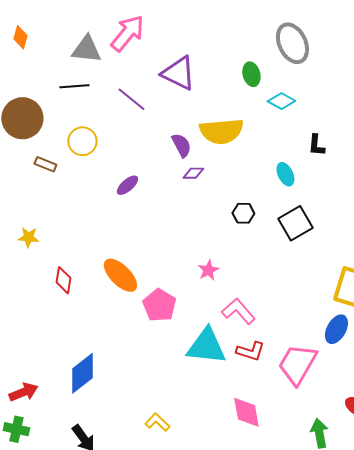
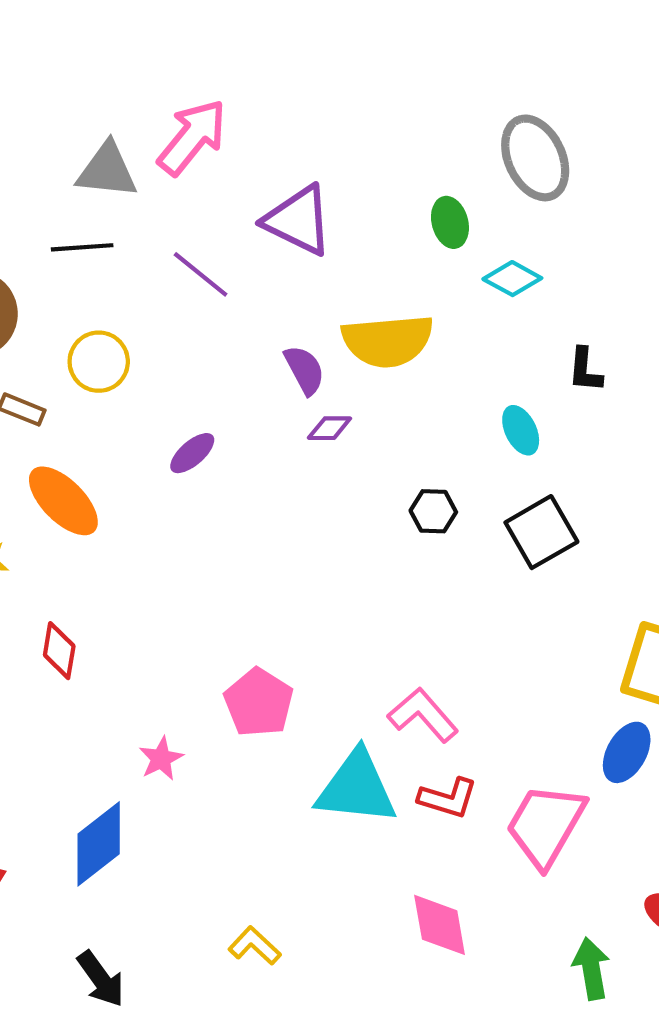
pink star: (208, 270) -> (161, 759), moved
orange ellipse: (120, 275) -> (63, 501), moved

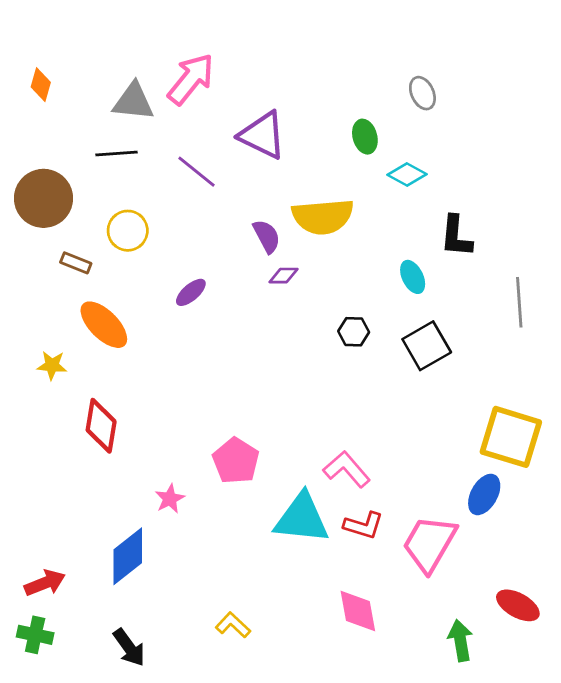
gray ellipse: (535, 158) -> (422, 93), size x0.6
black L-shape: (585, 370) -> (456, 236), size x1.4
red diamond: (59, 651) -> (101, 426), size x1.4

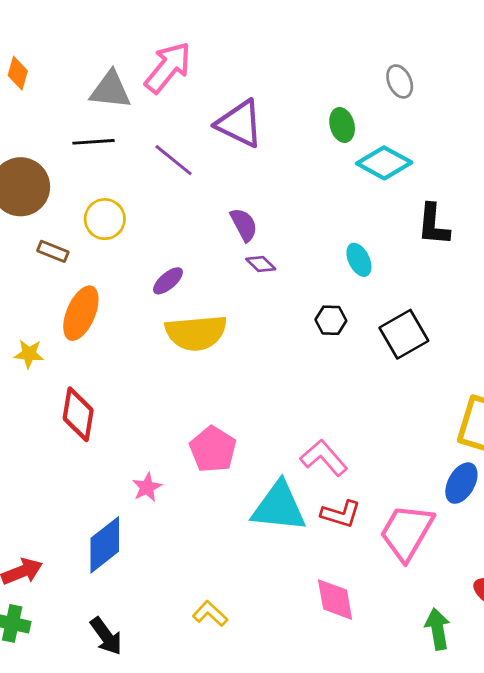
cyan diamond: (407, 174) -> (384, 163), size x1.4
yellow semicircle: (323, 217) -> (196, 333), moved
purple diamond: (284, 276) -> (261, 264), turned 44
cyan ellipse: (413, 277) -> (359, 260), moved
orange ellipse: (104, 325) -> (81, 313), turned 68

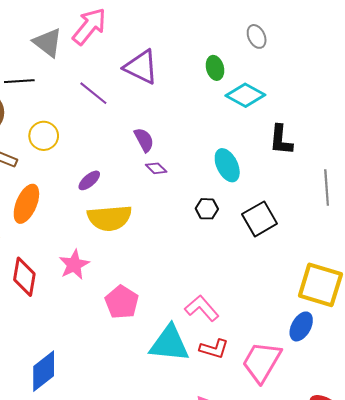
gray triangle: (110, 90) -> (48, 43), turned 32
black line: (94, 142) -> (19, 81), moved
cyan ellipse: (359, 260) -> (227, 165), size x1.4
pink star: (147, 487) -> (74, 265), moved, size x1.4

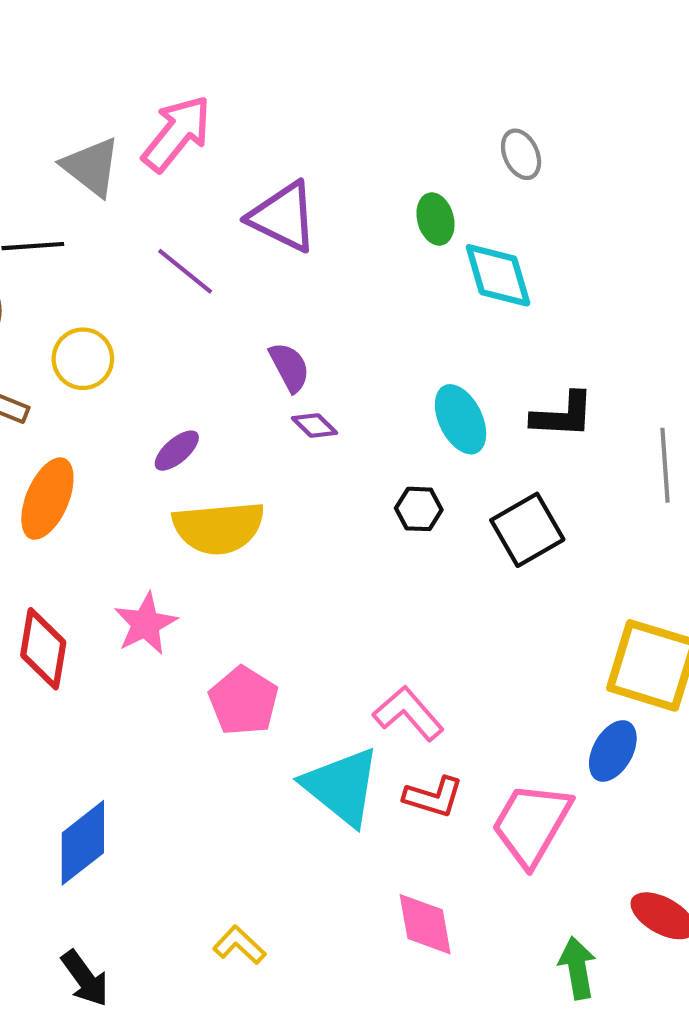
cyan diamond: (245, 95) -> (498, 275), turned 45
black L-shape: (281, 140) -> (563, 415), moved, turned -92
cyan triangle: (169, 344) -> (342, 786), turned 33

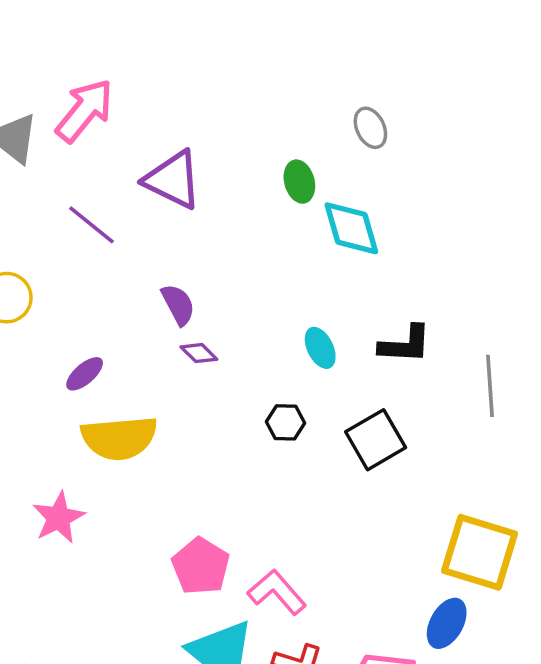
cyan ellipse: (461, 419) -> (320, 348), size x0.7
pink pentagon: (244, 701) -> (201, 566), moved

